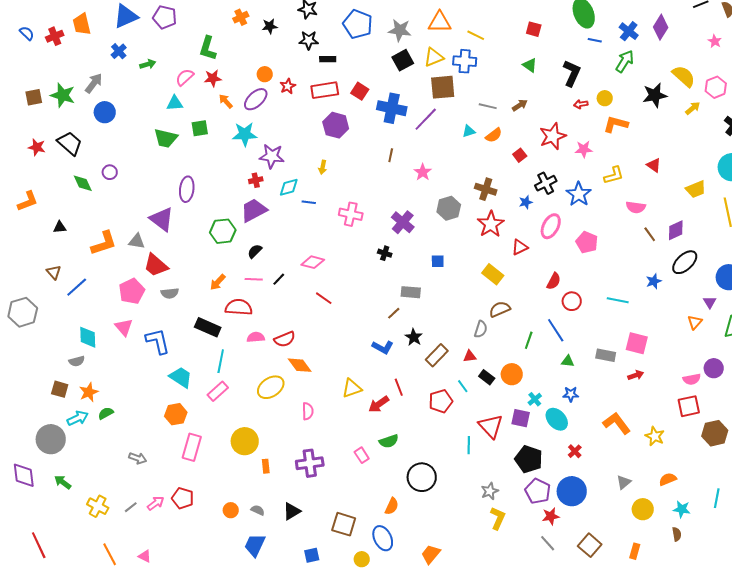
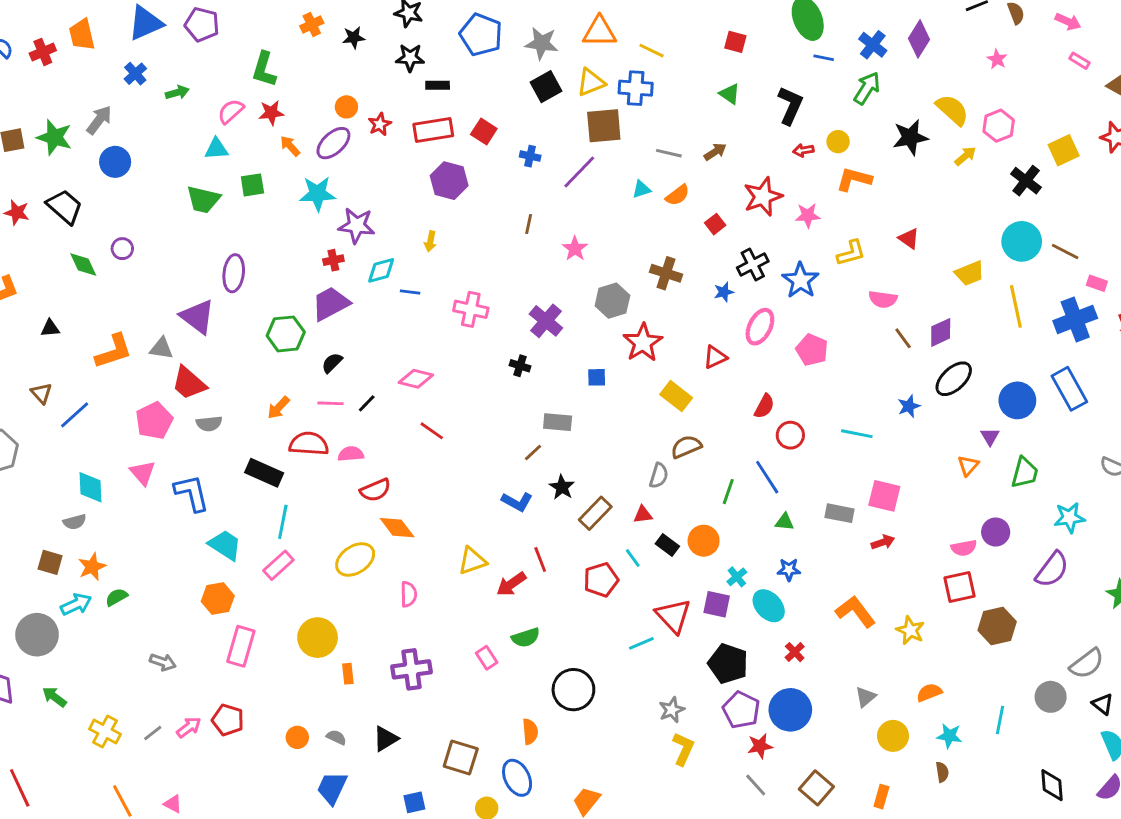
blue cross: (392, 108) -> (530, 156), size x0.5
red star: (491, 224) -> (643, 343), moved
pink semicircle: (256, 337) -> (351, 454), moved
cyan line: (469, 445) -> (641, 643), turned 66
orange semicircle: (392, 506) -> (530, 732), turned -30

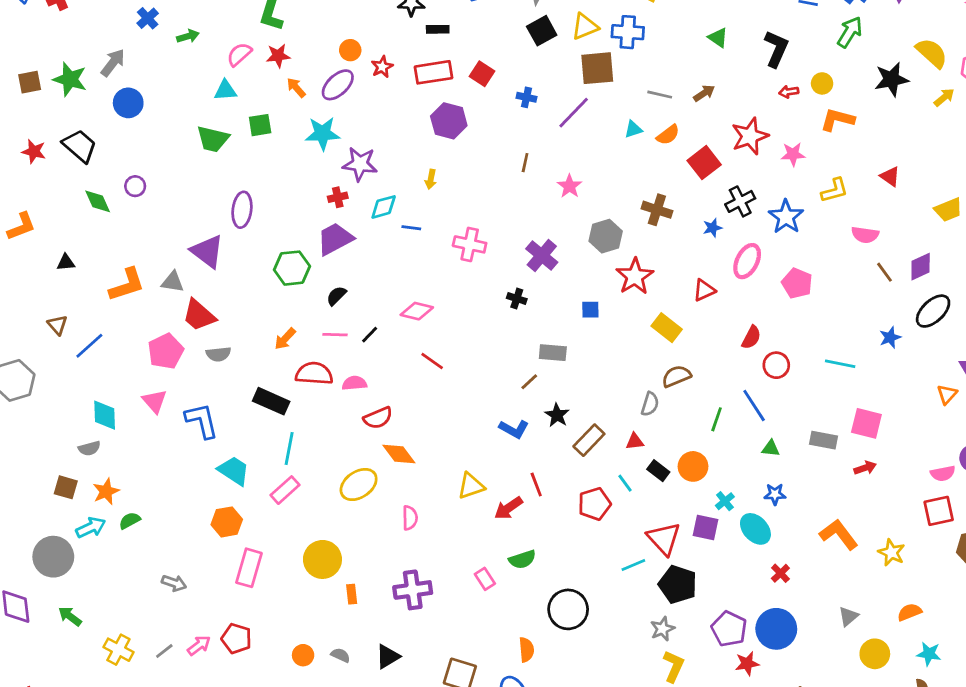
red square: (715, 224) -> (704, 163), size x1.6
black pentagon: (728, 664) -> (678, 584), moved

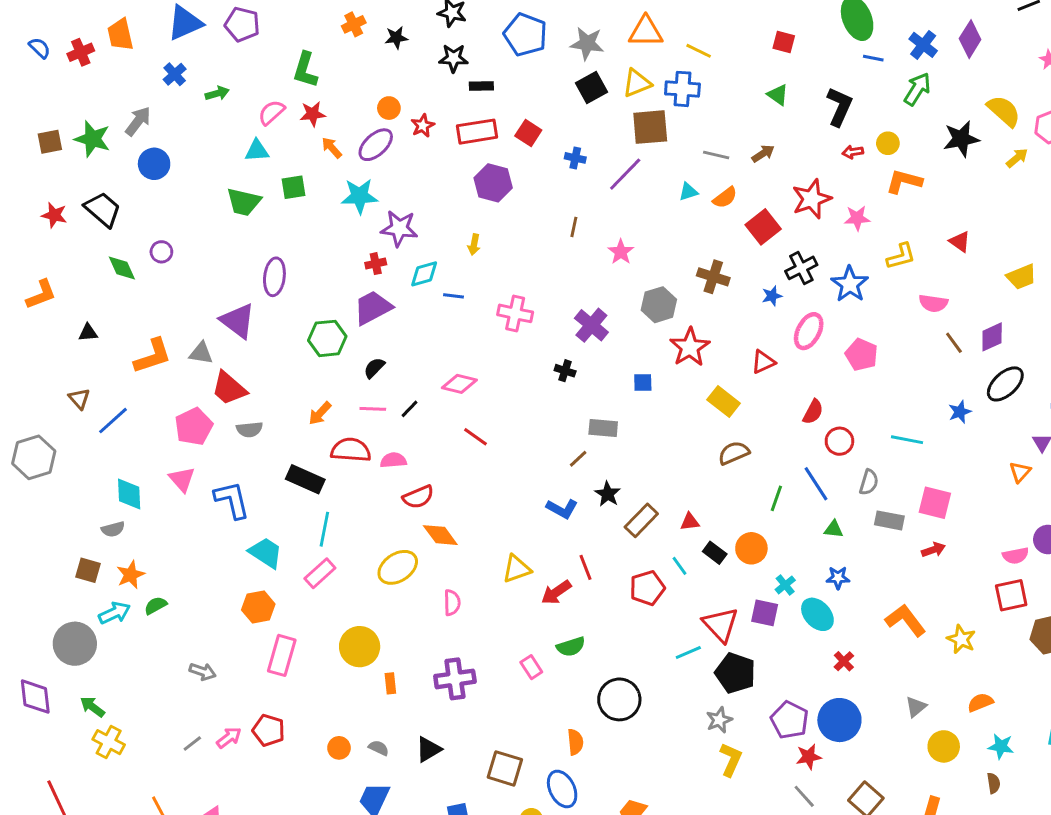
gray semicircle: (650, 404) -> (869, 482), moved
yellow cross: (118, 650) -> (109, 742), moved

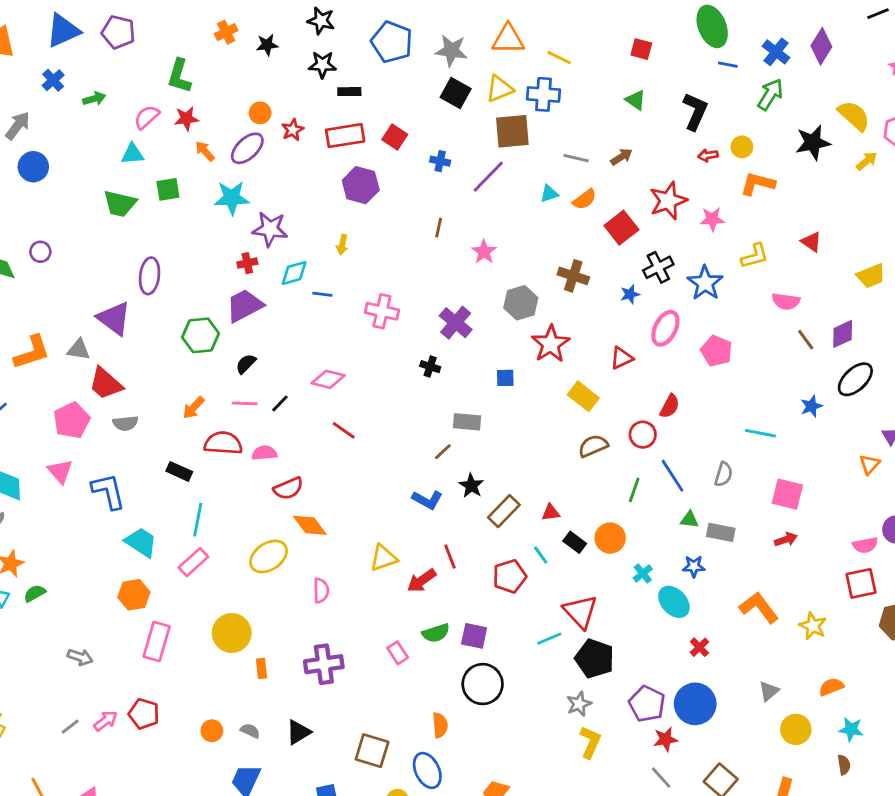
black square: (591, 87) -> (456, 93), turned -32
red circle: (839, 441) -> (643, 435), moved
black rectangle: (305, 479) -> (179, 471), size x0.7
gray rectangle: (889, 520) -> (721, 532), moved
purple square: (765, 613) -> (474, 636), moved

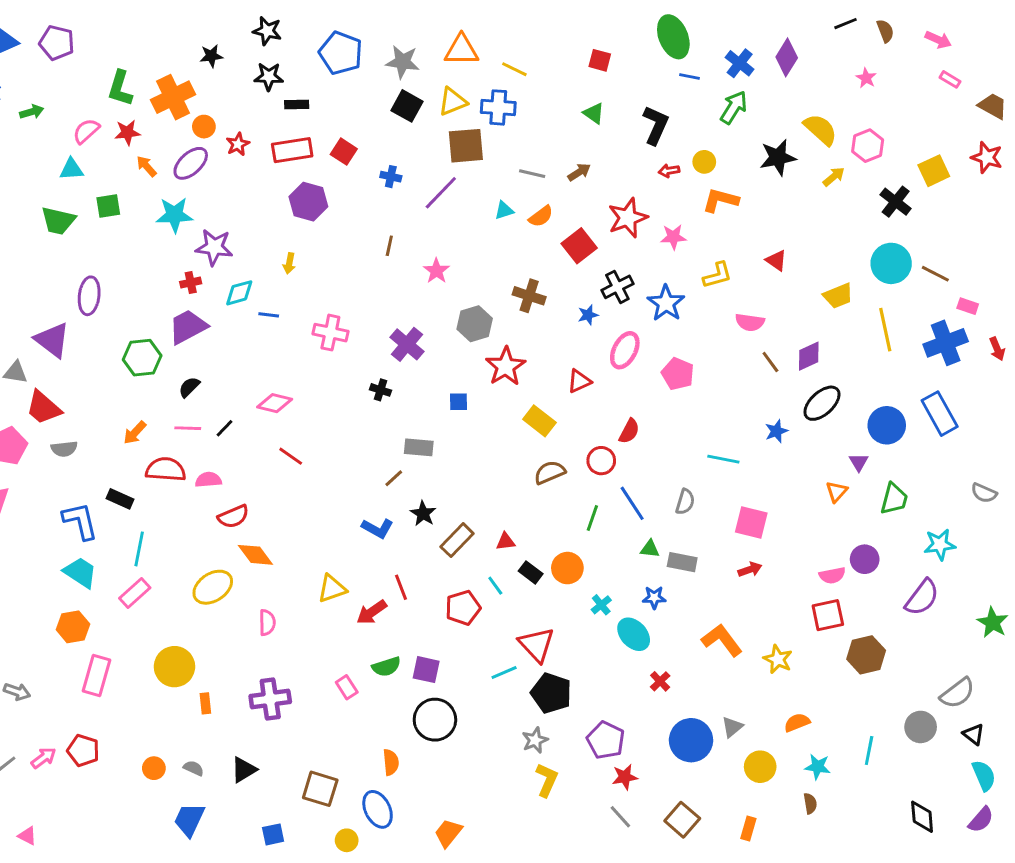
orange cross: (226, 32) -> (173, 97), moved, size x1.8
blue L-shape: (108, 491) -> (80, 521), moved
blue circle: (695, 704) -> (691, 740), moved

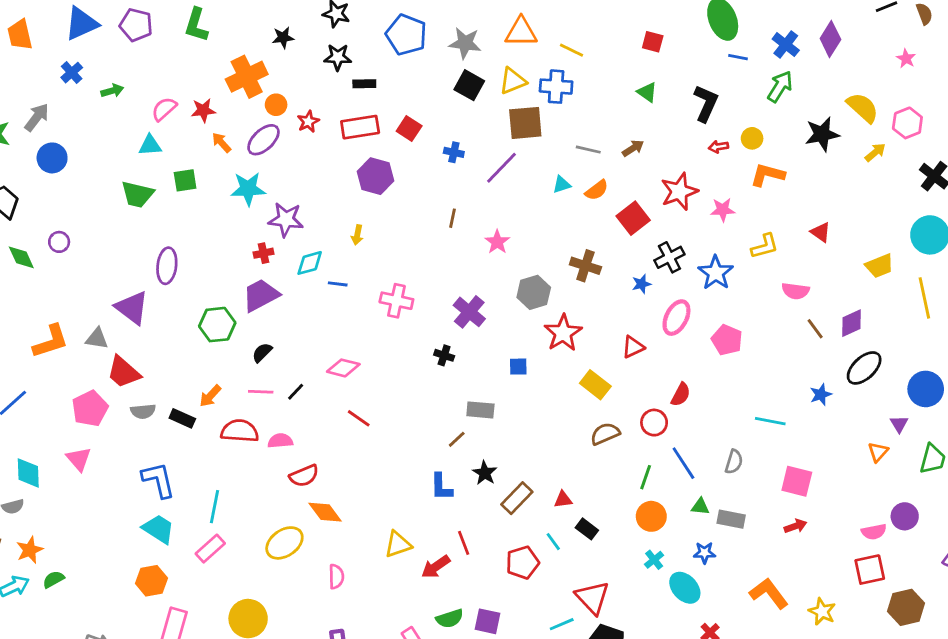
green L-shape: (120, 88) -> (196, 25), moved
black rectangle: (120, 499) -> (182, 418), moved
blue L-shape: (378, 528) -> (441, 487), turned 60
orange circle: (567, 568) -> (651, 516), moved

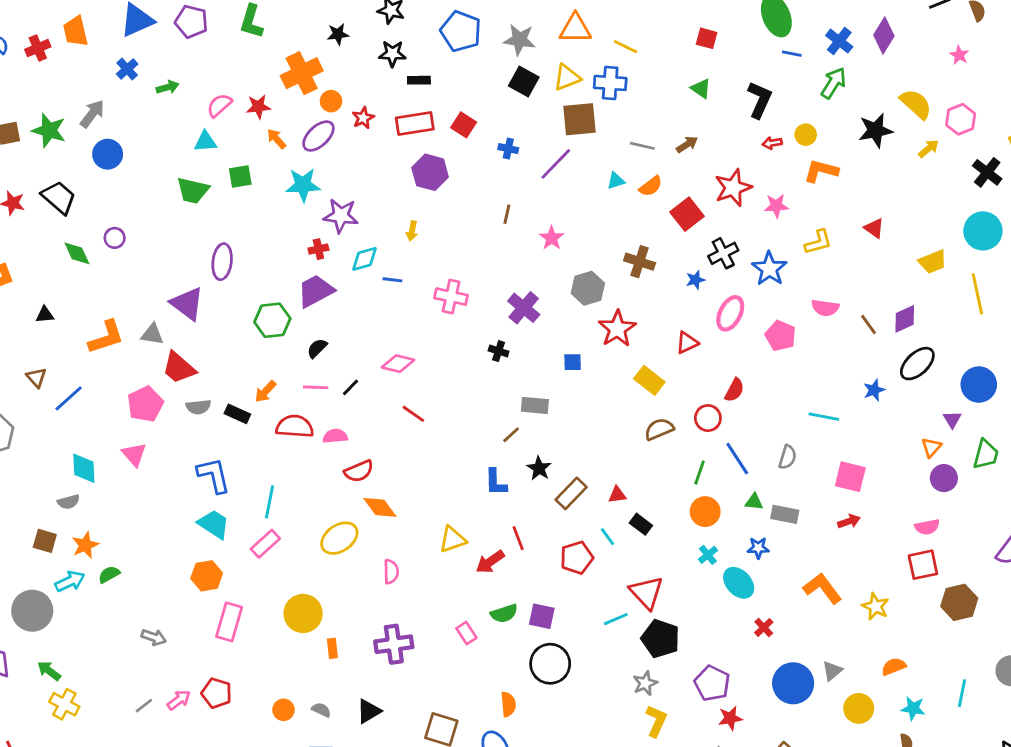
pink semicircle: (795, 291) -> (825, 308), moved
purple circle: (905, 516) -> (944, 478), moved

